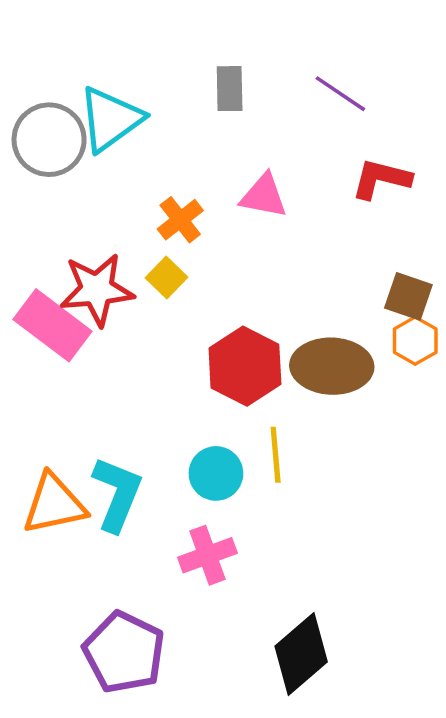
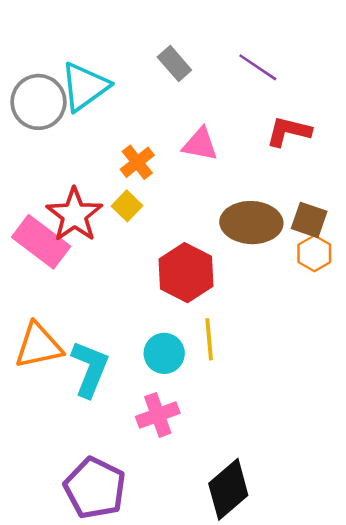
gray rectangle: (230, 89) -> (174, 63), turned -40
red star: (97, 290) -> (74, 215), turned -30
brown ellipse: (332, 366) -> (251, 223), moved
orange triangle: (54, 504) -> (38, 346), moved

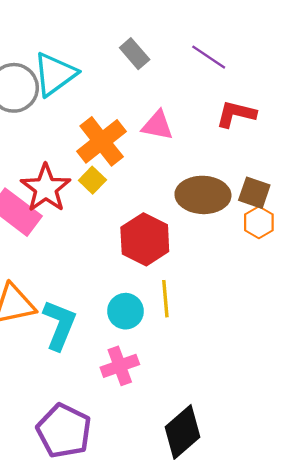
orange cross: (137, 162) -> (102, 141), size x1.6

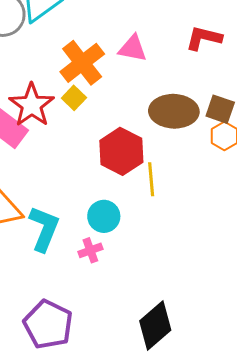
yellow line: (165, 299) -> (151, 179), moved
pink cross: (120, 366) -> (90, 250), moved, size x0.7

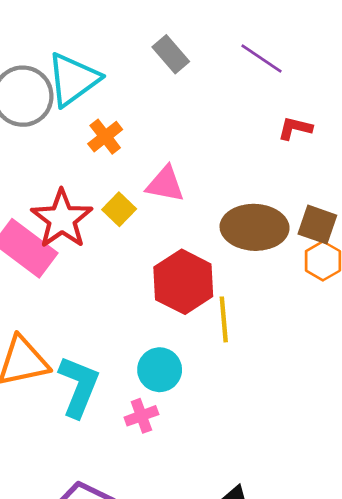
red L-shape: (204, 38) -> (295, 128), size x0.7
pink triangle: (133, 48) -> (165, 184), moved
orange cross: (82, 63) -> (105, 137), moved, size x0.6

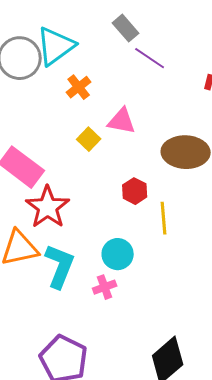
purple line: (262, 58) -> (150, 58), moved
red star: (62, 219) -> (48, 207), moved
red hexagon: (183, 282) -> (135, 191), size x0.6

